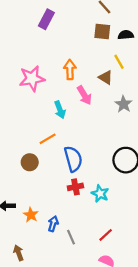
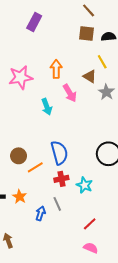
gray star: (124, 104) -> (106, 92), moved
orange line: (48, 139) -> (35, 167), moved
orange star: (31, 215) -> (20, 197), moved
gray line: (71, 237) -> (57, 204), moved

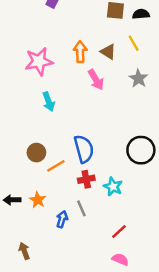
brown triangle: (90, 76) -> (108, 52), moved
cyan arrow: (47, 107) -> (49, 102), moved

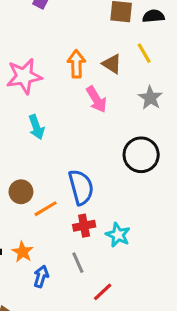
black circle: (141, 150) -> (141, 155), moved
blue arrow: (62, 219) -> (41, 276), moved
red line: (119, 231) -> (103, 292), moved

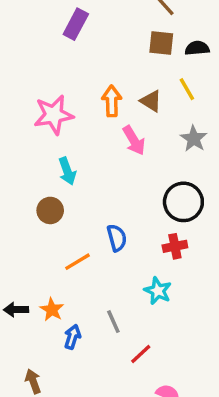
blue semicircle: (81, 187) -> (117, 238), size x0.7
brown circle: (21, 192) -> (50, 210), moved
red cross: (84, 226) -> (175, 246), moved

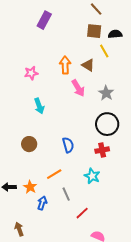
yellow line: (187, 89) -> (104, 51), moved
pink star: (54, 115) -> (31, 73), size x0.6
gray star: (194, 139) -> (106, 93), moved
brown circle: (50, 210) -> (29, 144), moved
orange line: (77, 262) -> (54, 174), moved

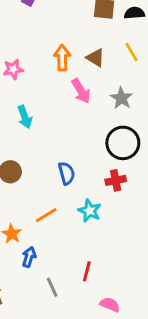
yellow line: (104, 51) -> (132, 52), moved
cyan star: (92, 176) -> (90, 211), moved
gray line: (66, 194) -> (52, 287), moved
red line: (82, 213) -> (87, 271), turned -32

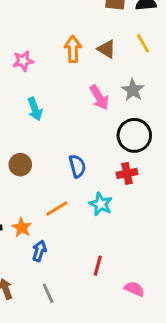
pink arrow: (81, 91) -> (99, 97), moved
gray line: (52, 287) -> (48, 293), moved
pink semicircle: (110, 305) -> (134, 289), moved

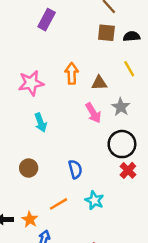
brown triangle: (107, 49) -> (99, 83), moved, turned -35
pink star: (23, 61) -> (31, 83), size x1.5
red cross: (127, 173) -> (128, 170), moved, turned -35

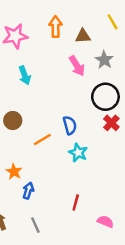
blue semicircle: (75, 169) -> (70, 125), moved
orange line: (59, 204) -> (42, 140), moved

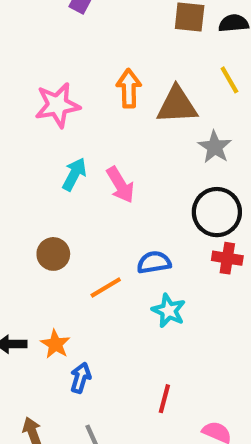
brown triangle: (83, 36) -> (177, 105), size x1.5
pink arrow: (77, 66) -> (120, 185), moved
cyan arrow: (25, 75) -> (74, 174), turned -132
red cross: (111, 123) -> (227, 258), turned -35
blue semicircle: (70, 125) -> (154, 262), turned -84

